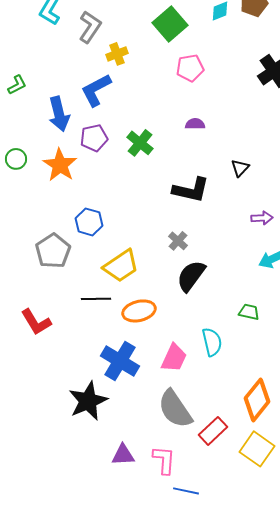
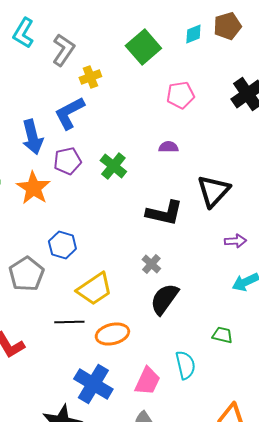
pink pentagon: (190, 68) -> (180, 95), moved
black triangle: (240, 168) -> (213, 191), size x1.8

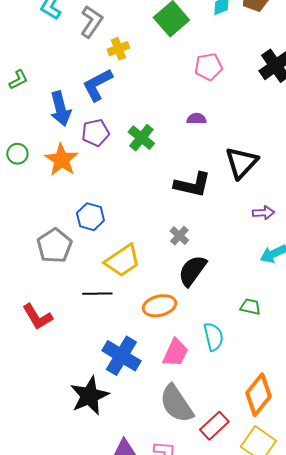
orange ellipse: (112, 334) -> (159, 306), moved

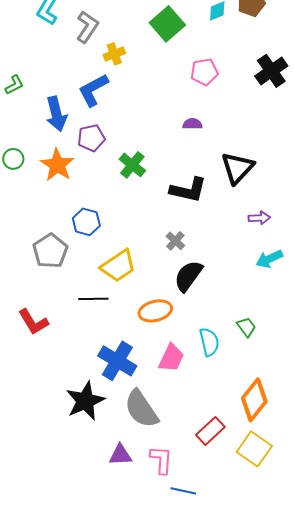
green cross: (141, 138) -> (132, 165), moved
green trapezoid: (250, 307) -> (246, 327), moved, turned 40
gray semicircle: (176, 404) -> (141, 409), moved

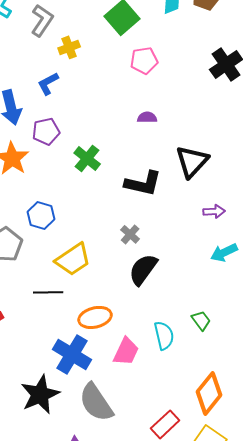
pink pentagon: (204, 72) -> (144, 60), moved
blue L-shape: (93, 90) -> (48, 83), size x0.7
orange ellipse: (155, 311) -> (95, 317), moved

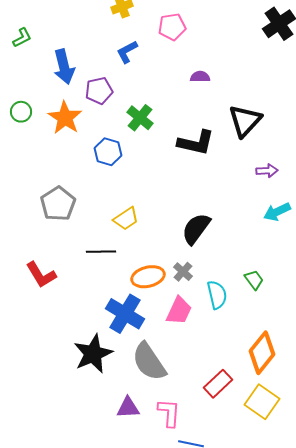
pink pentagon: (144, 60) -> (172, 27), moved
blue L-shape: (48, 83) -> (127, 52), moved
blue hexagon: (41, 215) -> (108, 152), moved
gray cross: (130, 234) -> (183, 272), moved
yellow trapezoid: (73, 259) -> (126, 219), size x0.7

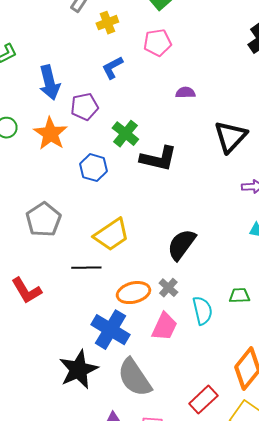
black L-shape: (196, 143) -> (158, 159), moved
yellow trapezoid: (126, 219) -> (111, 235), size x1.4
green trapezoid: (254, 280) -> (239, 296), turned -55

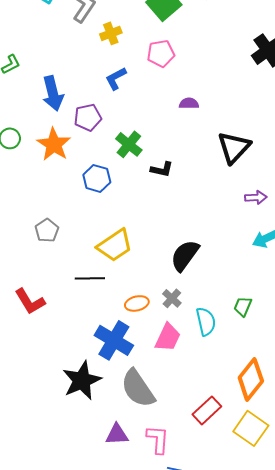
black L-shape: (158, 159) -> (162, 169), size x0.6
gray pentagon: (43, 220) -> (47, 230), size x0.7
orange ellipse: (133, 293) -> (137, 303), size x0.7
green trapezoid: (239, 296) -> (243, 306), turned -65

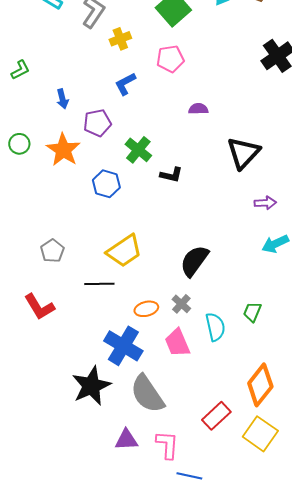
blue arrow: (53, 93) -> (62, 99), size x0.6
gray pentagon: (47, 230) -> (52, 251), moved
pink trapezoid: (168, 337) -> (177, 343), turned 132

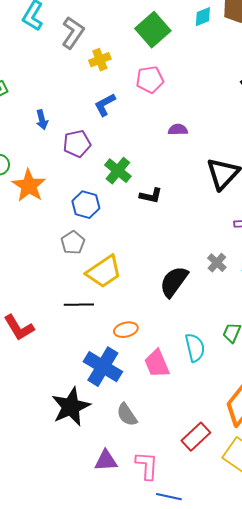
orange star: (63, 150) -> (29, 186), moved
gray pentagon: (52, 251) -> (73, 243), moved
gray cross: (181, 304) -> (217, 263), moved
gray semicircle: (147, 394) -> (127, 415), size x0.6

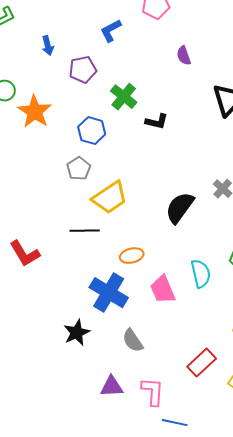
purple semicircle: (178, 130) -> (184, 56), turned -108
black star: (71, 407) -> (77, 333), size x0.7

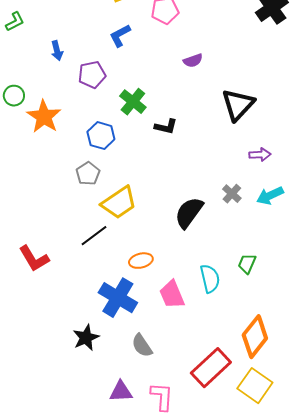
purple semicircle: (184, 56) -> (193, 61), turned -90
black line: (85, 231) -> (94, 236), turned -36
red rectangle: (202, 363) -> (211, 368), size x1.4

